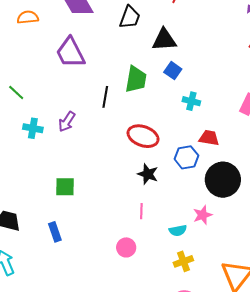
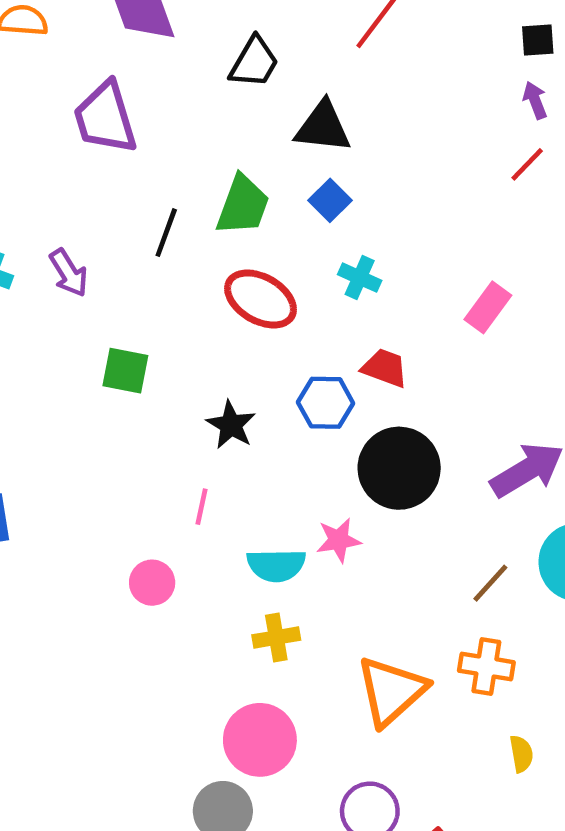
purple arrow: (67, 122) -> (69, 273), turned -75
red ellipse: (143, 136) -> (261, 299), moved
green square: (65, 187) -> (125, 371), moved
cyan semicircle: (178, 230) -> (276, 565), size x1.4

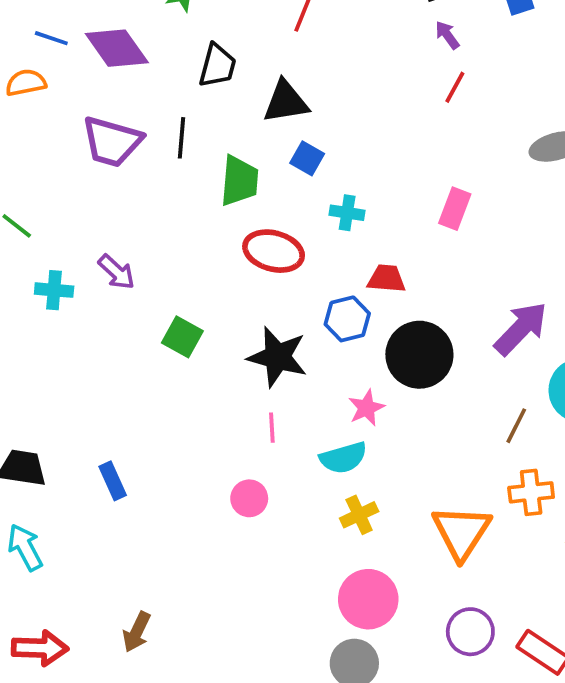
purple trapezoid: (105, 118) -> (112, 142), turned -42
black line: (166, 233) -> (182, 138), moved
green square: (125, 371) -> (182, 337), turned 33
black star: (231, 425) -> (277, 357), size x1.5
pink star: (339, 540) -> (366, 408), moved

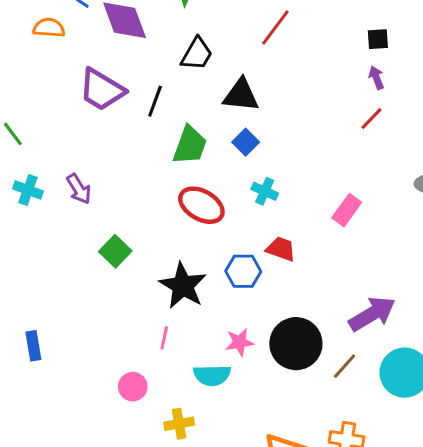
black circle: (419, 355) -> (296, 344), moved
brown line: (516, 426) -> (345, 366), moved
yellow cross: (359, 515) -> (179, 424), moved

